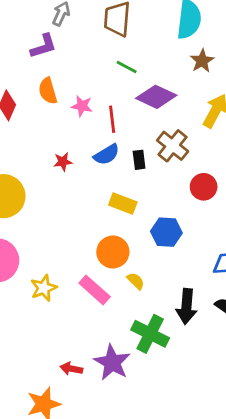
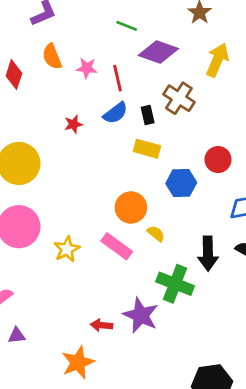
red circle: (204, 187) -> (218, 160), moved
yellow rectangle: (123, 203) -> (147, 149), moved

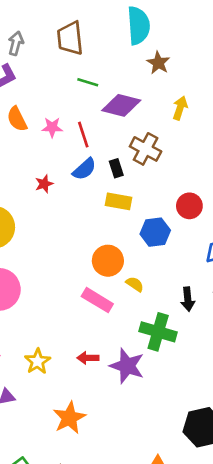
yellow arrow: (217, 60) -> (180, 108), size x0.7
yellow star: (67, 249) -> (38, 361), moved
black arrow: (208, 253) -> (188, 299), size x0.7
red arrow: (102, 325) -> (88, 358), moved

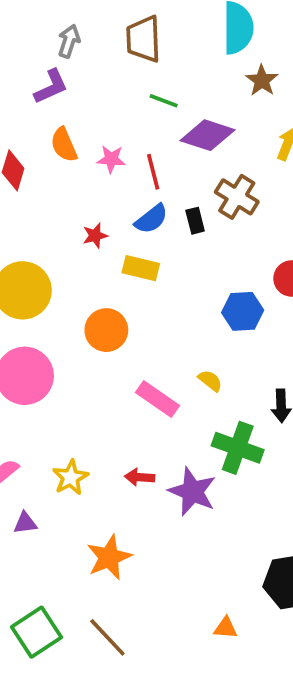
yellow rectangle: (119, 201) -> (141, 268), moved
orange circle: (108, 261) -> (106, 330), moved

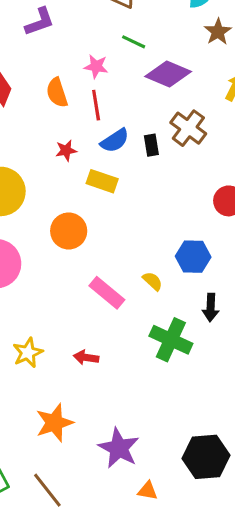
orange semicircle: (64, 145) -> (57, 93), moved
pink star: (111, 159) -> (96, 66), moved
red line: (153, 172) -> (96, 105), moved
blue hexagon: (243, 311) -> (193, 257), moved
purple star: (192, 492) -> (119, 448), moved

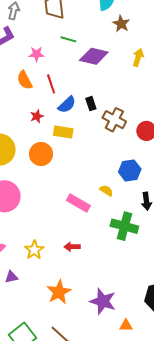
pink star: (96, 66) -> (36, 54), moved
brown cross: (188, 128) -> (114, 120), moved
orange circle: (69, 231) -> (41, 154), moved

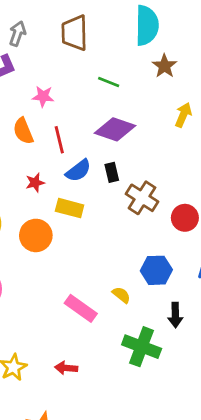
green line: (68, 39) -> (109, 82), moved
purple diamond: (94, 56) -> (115, 129), moved

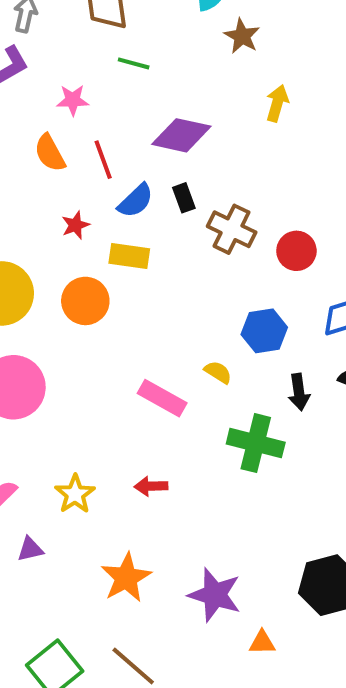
green line: (109, 82) -> (134, 63), moved

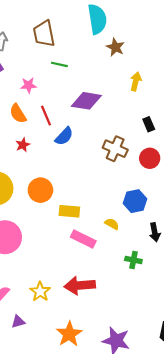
black rectangle: (184, 198) -> (149, 124), moved
red star: (75, 225) -> (23, 145), moved
yellow rectangle: (129, 256) -> (69, 211), moved
green cross: (256, 443) -> (133, 260), size x0.6
red arrow: (151, 486) -> (80, 285), size x1.8

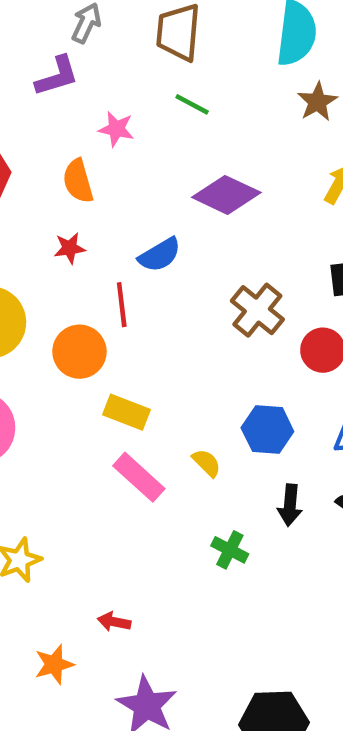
red line: (46, 116) -> (122, 305), moved
red arrow: (80, 285) -> (114, 622), moved, size x0.5
orange star: (69, 334) -> (54, 664), size x0.7

